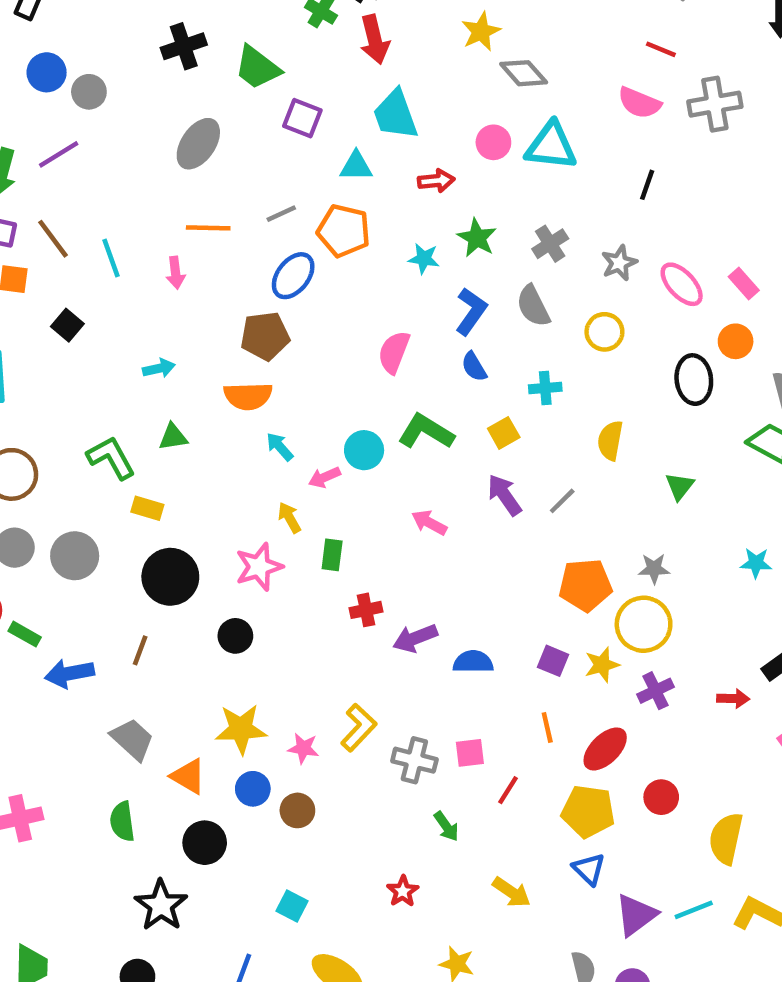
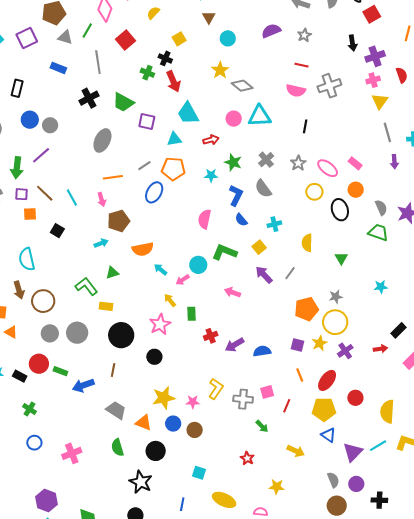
yellow circle: (604, 332) -> (314, 192), moved
brown pentagon: (265, 336) -> (119, 221), moved

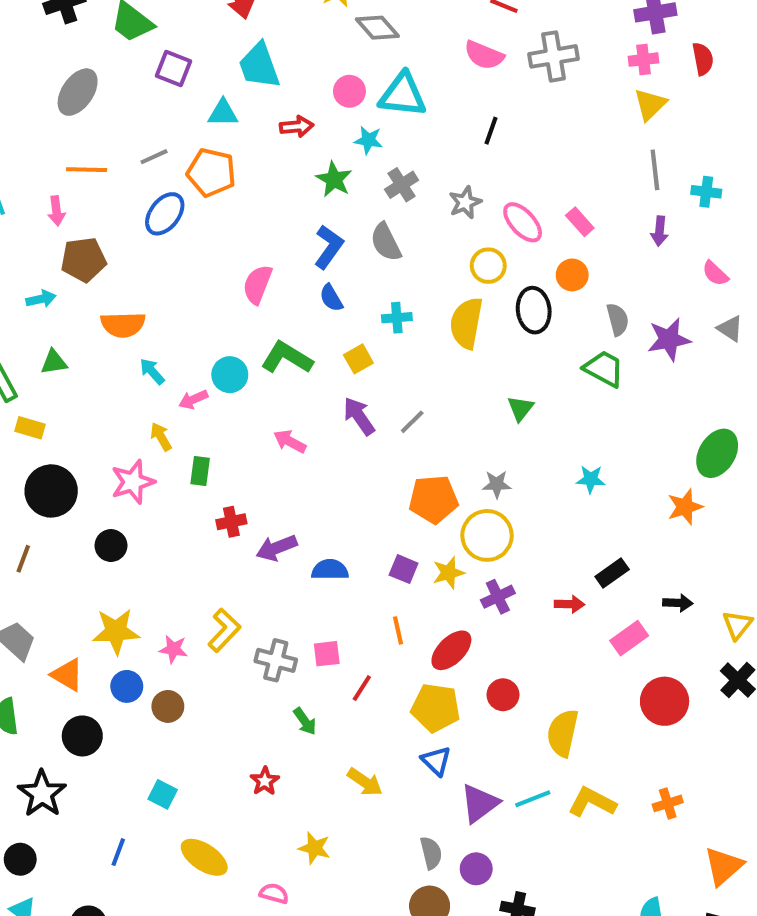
cyan star: (211, 175) -> (368, 140), moved
yellow semicircle: (307, 243) -> (466, 323), moved, size x1.4

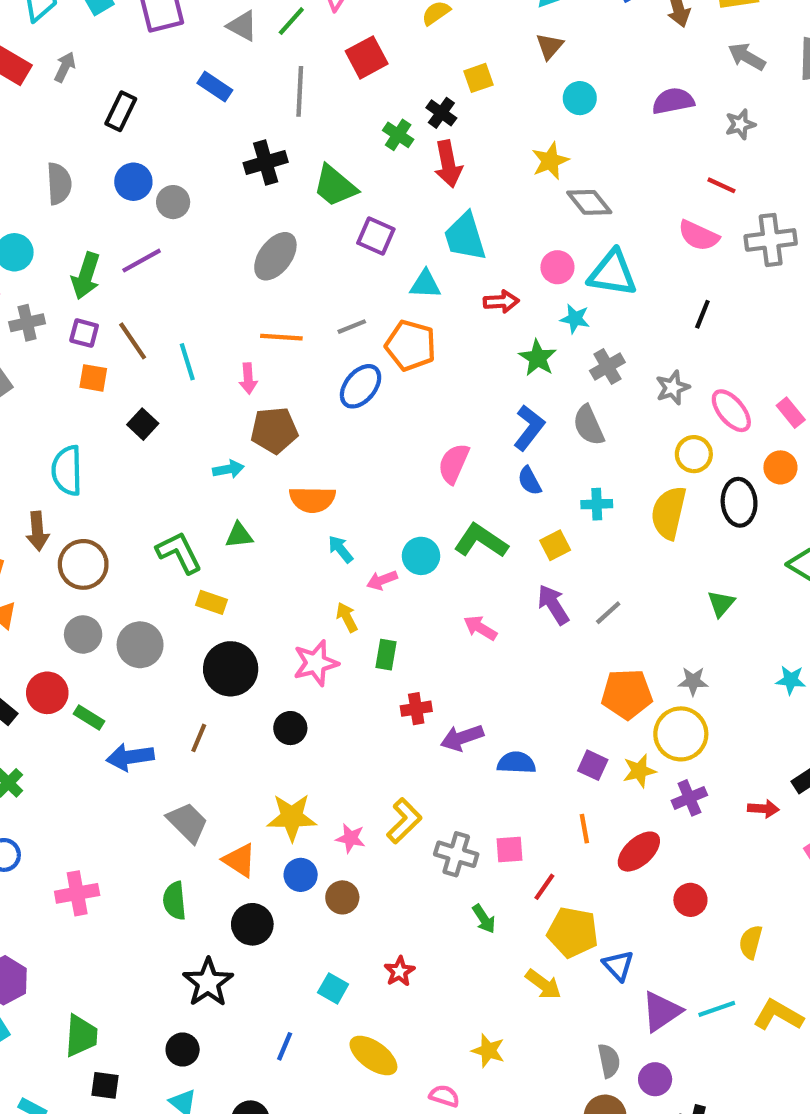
yellow pentagon: (436, 708) -> (573, 932), moved
yellow semicircle: (563, 733) -> (751, 942), size x0.7
red star: (265, 781) -> (399, 971), moved

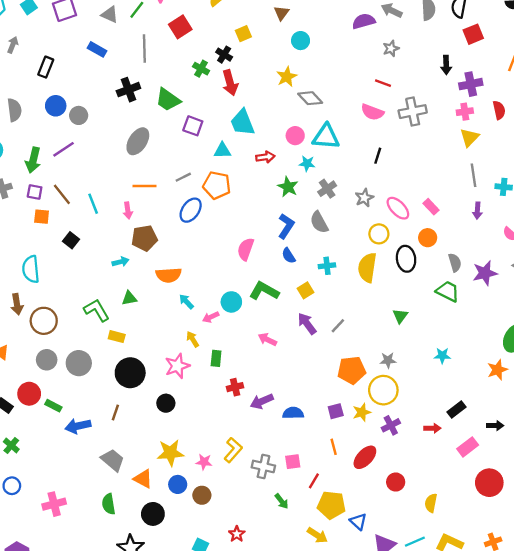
purple semicircle: (673, 101) -> (364, 21), moved
purple square: (593, 765) -> (336, 411), turned -35

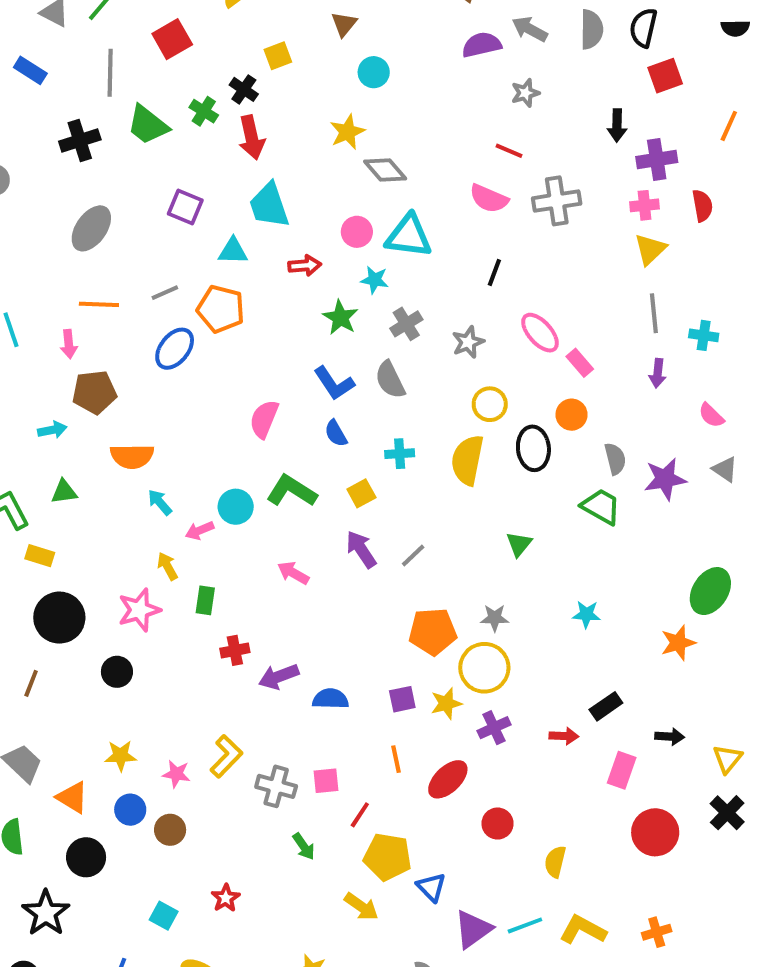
green trapezoid: (168, 100) -> (148, 125), moved
pink ellipse: (398, 208) -> (540, 333), moved
blue L-shape: (286, 226) -> (334, 383), turned 110
pink rectangle: (468, 447) -> (622, 770), turned -36
yellow star: (170, 453) -> (121, 756), size x0.7

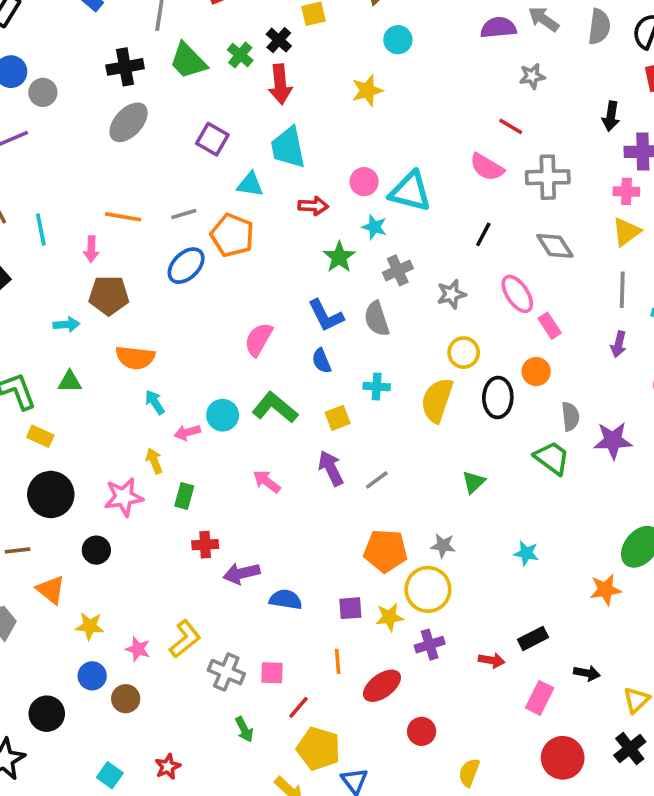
gray diamond: (385, 170) -> (555, 246), moved
gray ellipse: (91, 228) -> (129, 122), moved
brown line: (31, 683) -> (18, 550), turned 55
orange triangle: (72, 797) -> (51, 590), moved

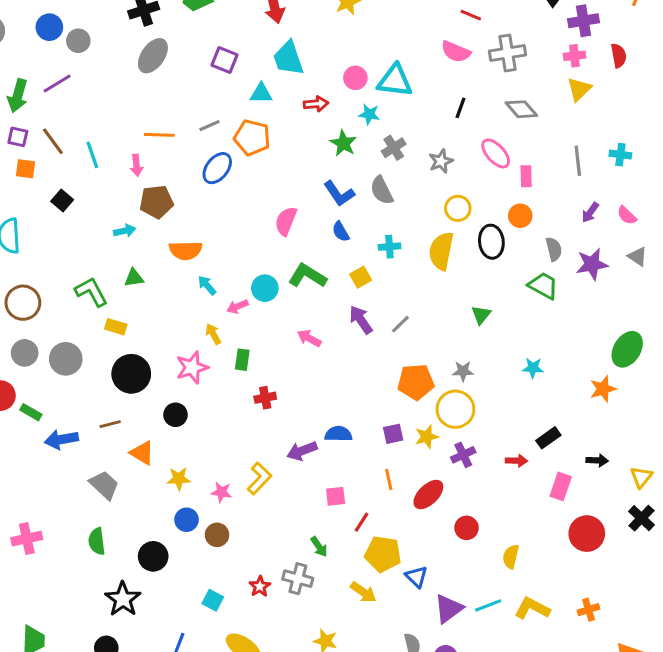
gray line: (622, 290) -> (578, 161), moved
pink rectangle: (550, 326) -> (526, 176), turned 40
purple arrow: (619, 344) -> (590, 212), moved, turned 30
purple arrow: (242, 573) -> (302, 451), moved
gray cross: (226, 672) -> (298, 579), moved

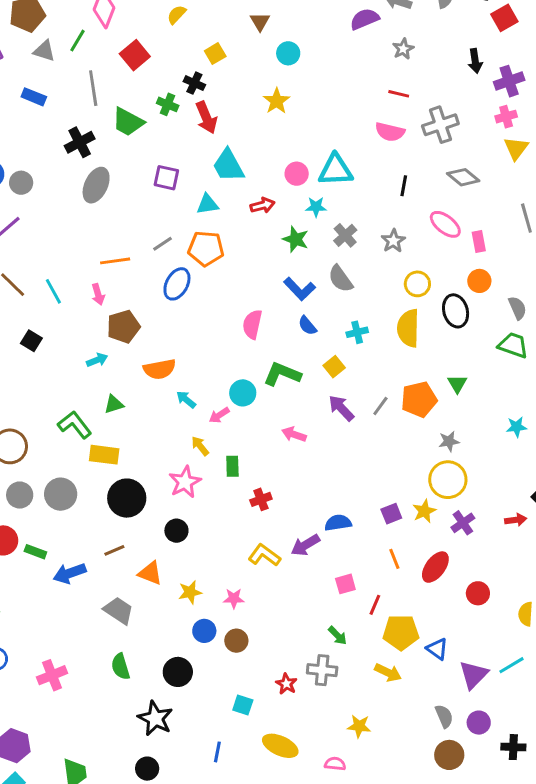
yellow rectangle: (116, 327) -> (104, 455), size x1.4
orange pentagon: (416, 382) -> (419, 399), moved
yellow L-shape: (259, 478) -> (264, 555), moved, turned -88

